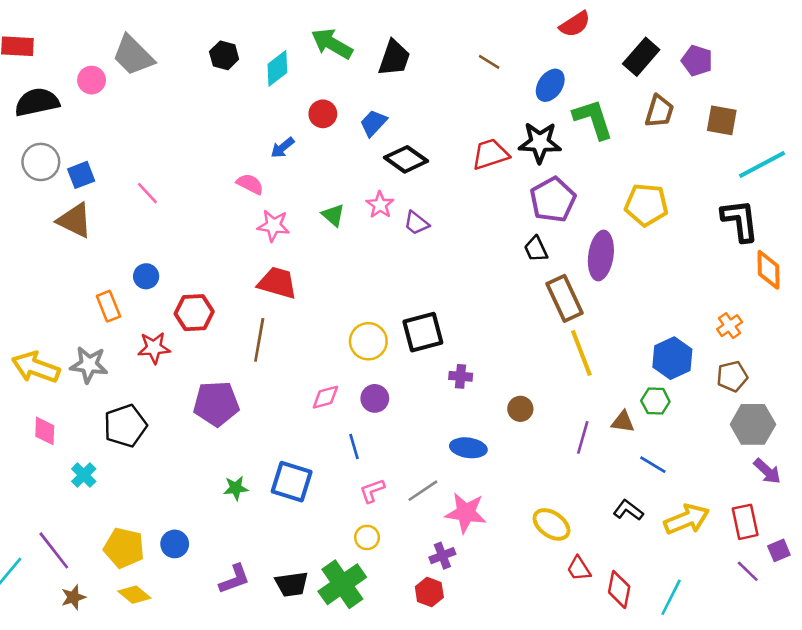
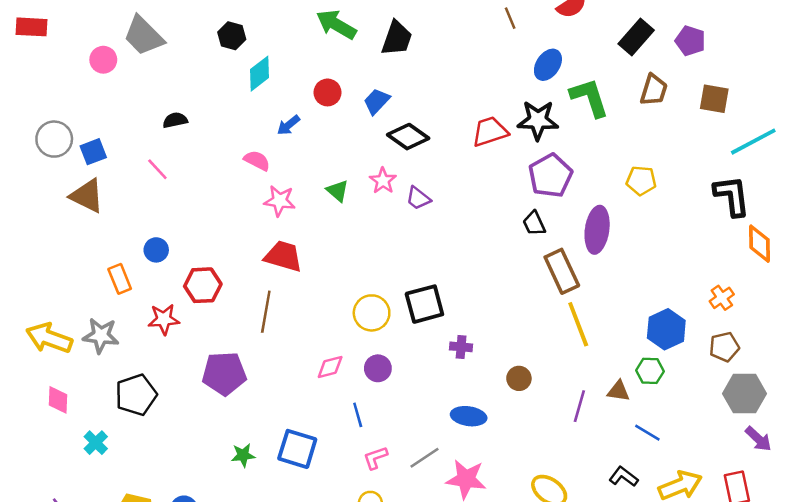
brown line: (489, 62) -> (510, 18), moved, turned 35
cyan diamond: (277, 68) -> (259, 74), moved
black semicircle: (37, 102) -> (175, 120), moved, size x0.6
yellow pentagon: (646, 205) -> (641, 181), size x0.7

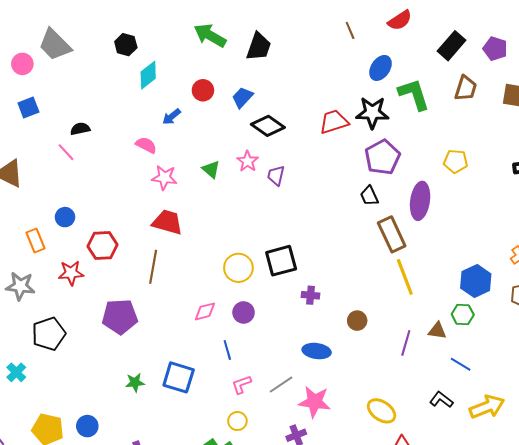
black semicircle: (175, 120) -> (80, 129), moved
blue square: (93, 152) -> (28, 108), moved
purple trapezoid: (418, 198) -> (276, 176), turned 65

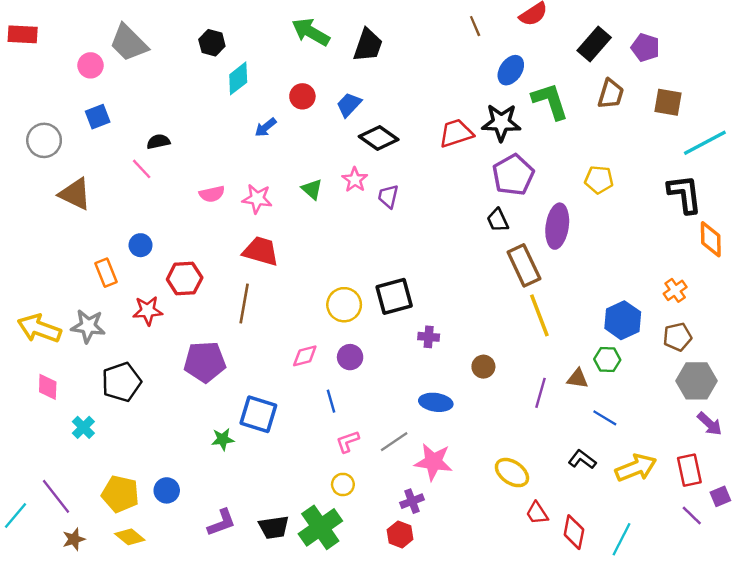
pink semicircle: (146, 145) -> (212, 194), moved, turned 140
blue square: (179, 377) -> (258, 414), moved

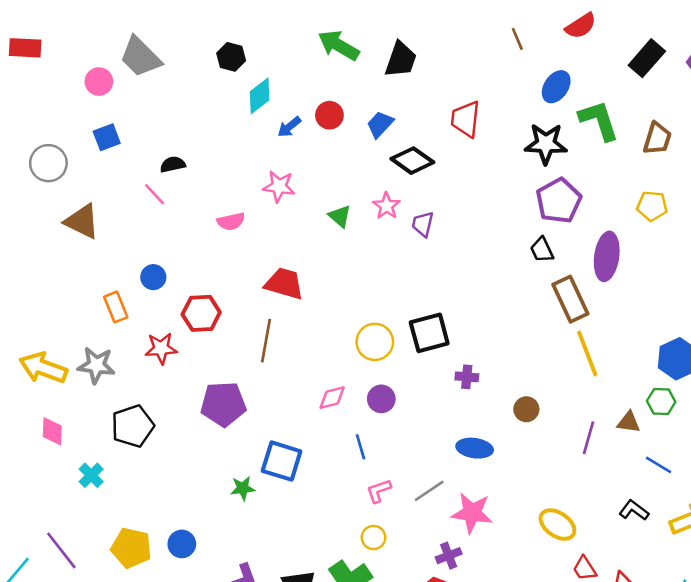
brown trapezoid: (611, 94) -> (657, 139), moved
blue arrow: (266, 127) -> (289, 127), moved
red trapezoid: (456, 133) -> (465, 119), moved, turned -66
pink star: (257, 199) -> (279, 186), moved

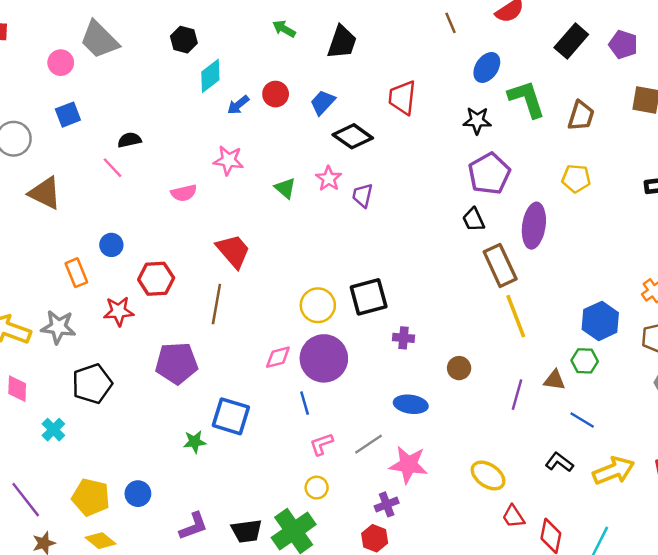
green arrow: (339, 45) -> (284, 29), size x0.6
black star: (546, 144) -> (477, 121), size x0.7
red trapezoid: (284, 284) -> (233, 251), turned 33
purple circle: (381, 399) -> (324, 358), size x1.8

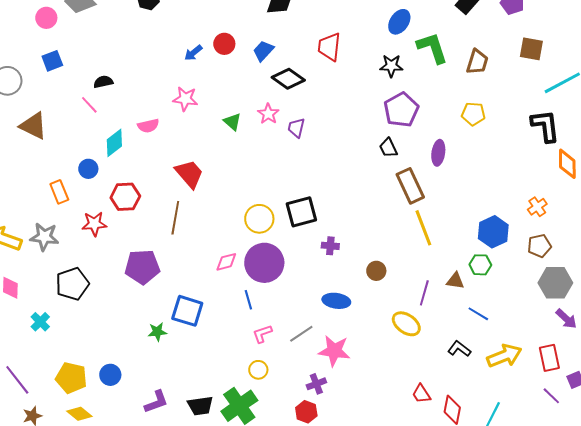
cyan diamond: (210, 76) -> (114, 143), moved
purple ellipse: (534, 226) -> (438, 153), size x0.7
yellow ellipse: (488, 475) -> (406, 324), moved

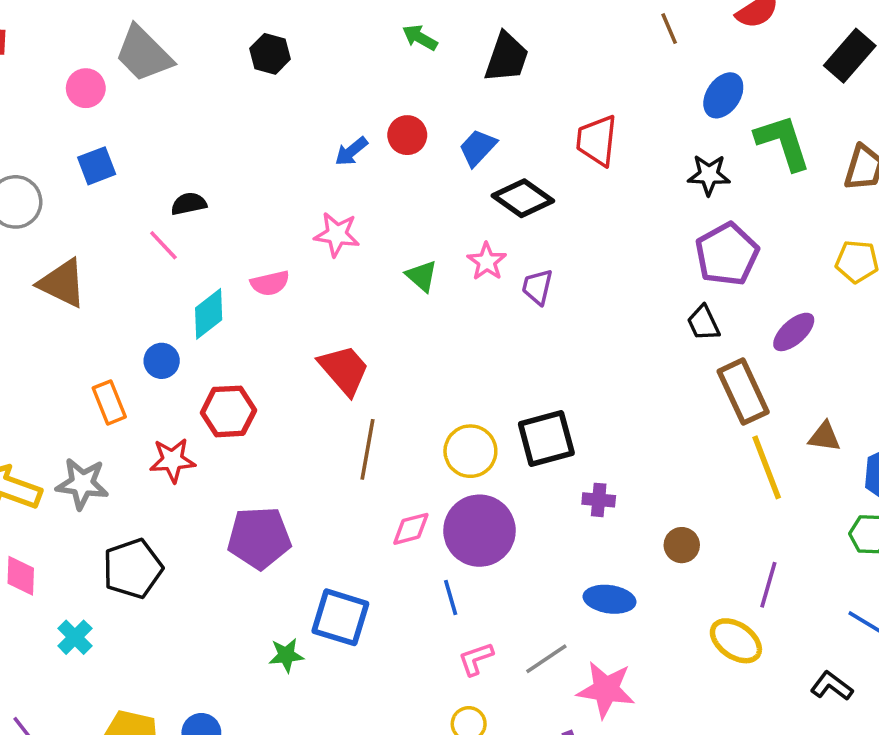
purple ellipse: (438, 153) -> (794, 332), turned 40
brown line: (175, 218) -> (368, 449), moved
brown triangle: (455, 281) -> (824, 437), moved

